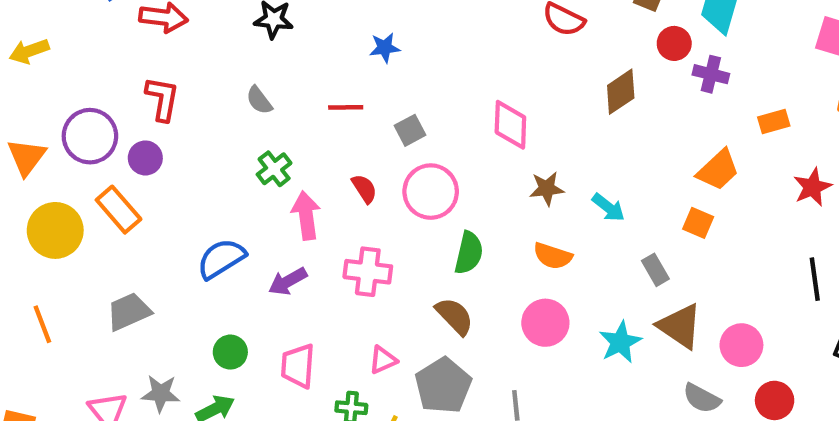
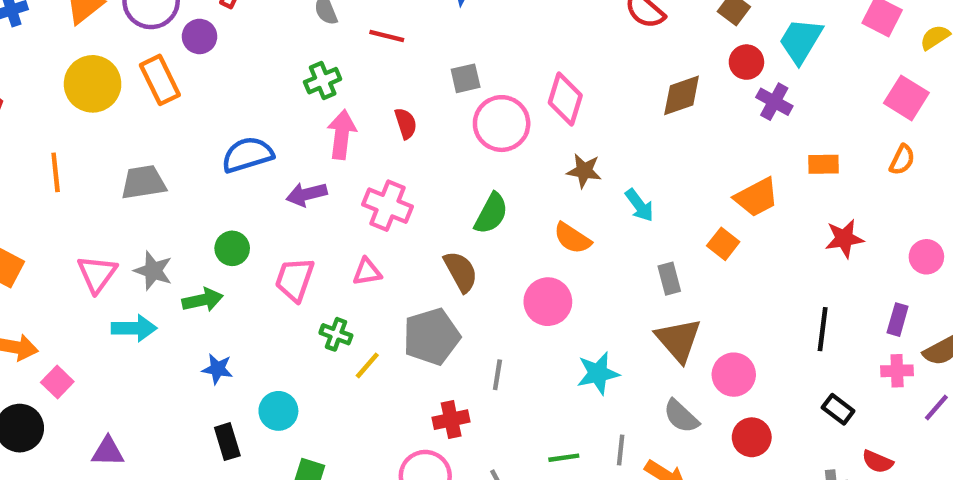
red line: (346, 107) -> (387, 36), moved
pink circle: (431, 192) -> (502, 124), moved
cyan star: (620, 342) -> (598, 373), moved
pink triangle: (383, 360) -> (367, 272), moved

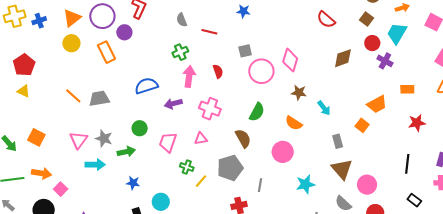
yellow circle: (93, 84) -> (71, 43), moved, size x0.7
orange line: (56, 172) -> (73, 96), moved, turned -42

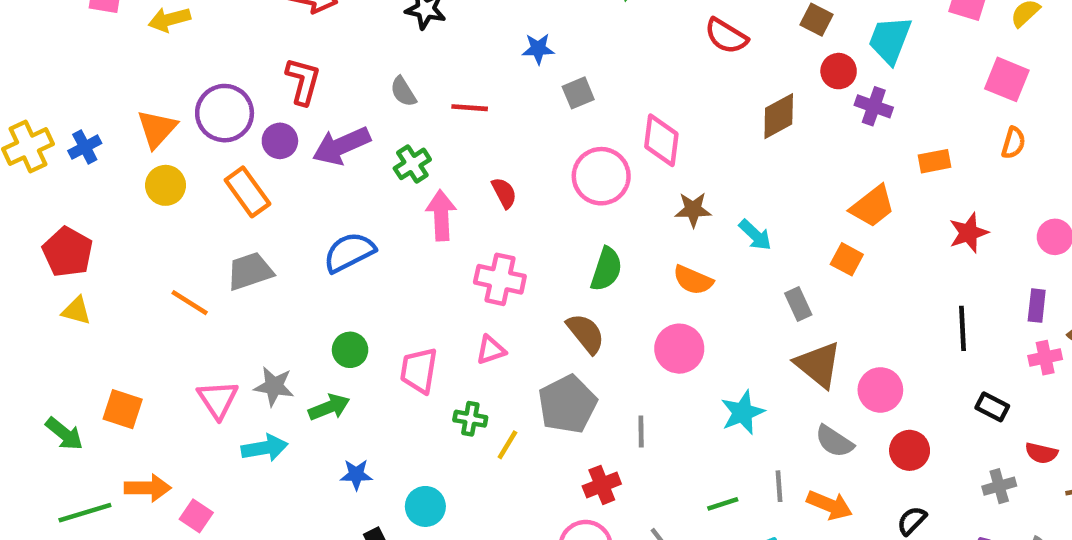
gray square: (245, 51) -> (578, 93), moved
gray trapezoid: (99, 98) -> (250, 271), moved
purple arrow: (173, 104) -> (341, 146), moved, size x1.4

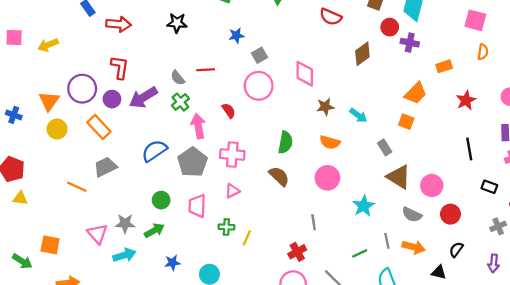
gray semicircle: (403, 92) -> (178, 78), moved
blue cross: (85, 147) -> (14, 115), turned -35
pink circle: (601, 176) -> (259, 86), moved
gray pentagon: (567, 404) -> (192, 162), moved

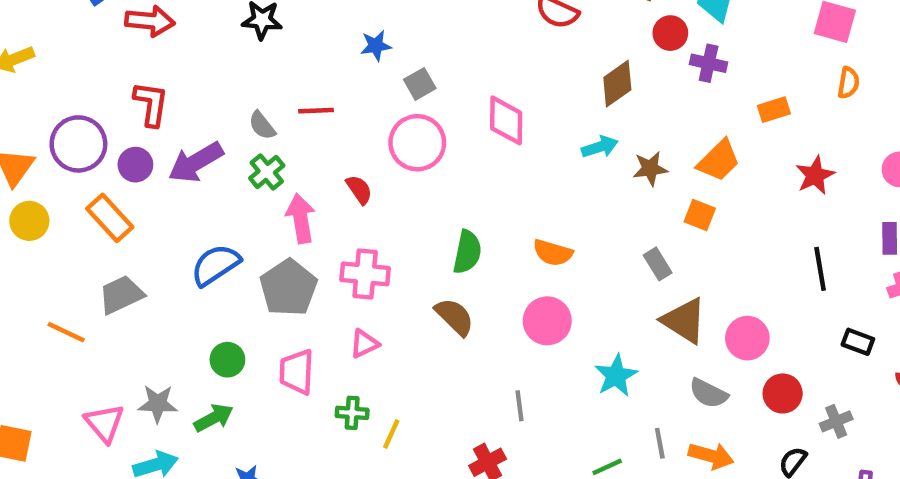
brown star: (325, 107) -> (650, 169), moved
cyan arrow: (358, 115) -> (600, 147), moved, turned -54
gray cross: (498, 226) -> (836, 421), moved

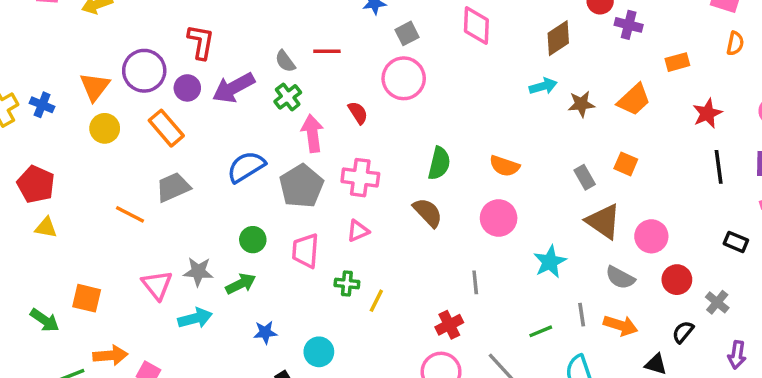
pink diamond: (506, 120) -> (476, 25), moved
orange square: (700, 215) -> (626, 164), moved
black line: (820, 269) -> (719, 167), moved
gray cross: (836, 421) -> (717, 302), turned -30

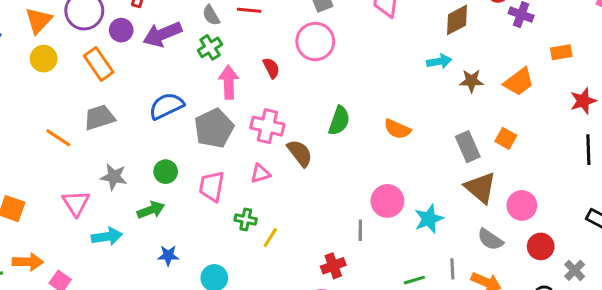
gray rectangle: (585, 177) -> (468, 147), size x1.4
brown semicircle: (428, 213) -> (300, 153), moved
pink circle: (499, 218) -> (387, 201), moved
gray star: (198, 272) -> (114, 177), moved

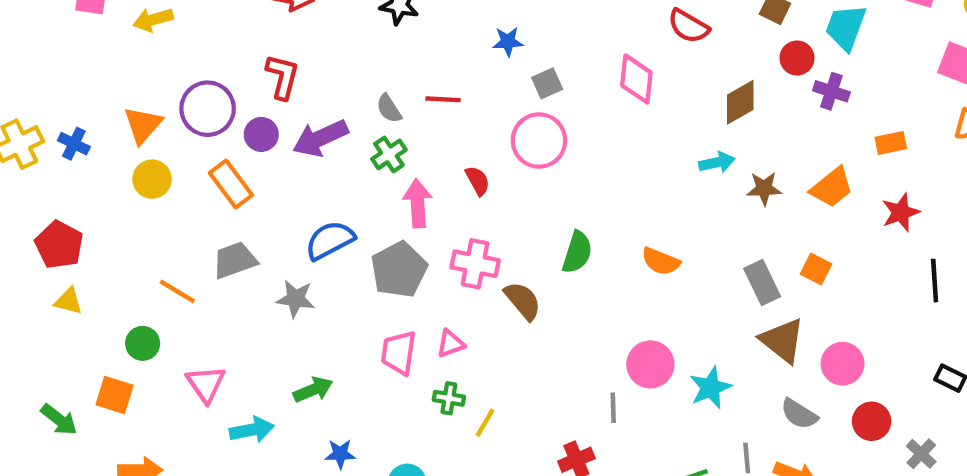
red star: (583, 101) -> (901, 212), moved
green circle: (166, 172) -> (143, 343), moved
pink triangle: (260, 174) -> (451, 344), moved
gray star: (114, 177) -> (296, 299), moved

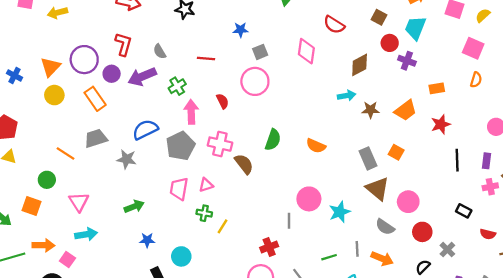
gray semicircle: (389, 109) -> (160, 51), moved
cyan arrow: (252, 430) -> (86, 234), moved

